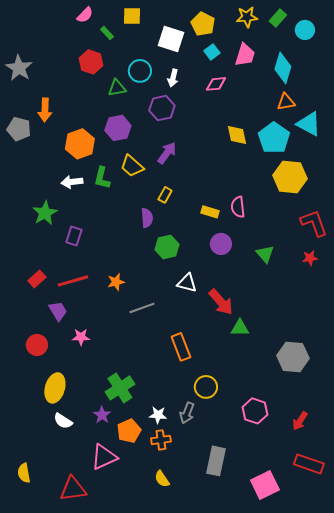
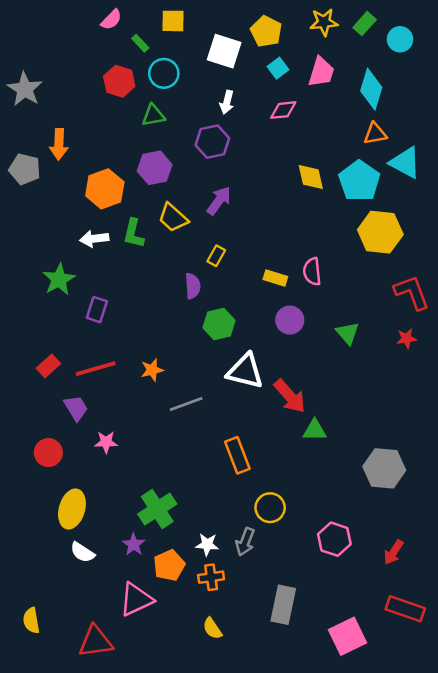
cyan circle: (140, 71) -> (164, 73), moved
white triangle: (187, 283) -> (245, 371), size x1.4

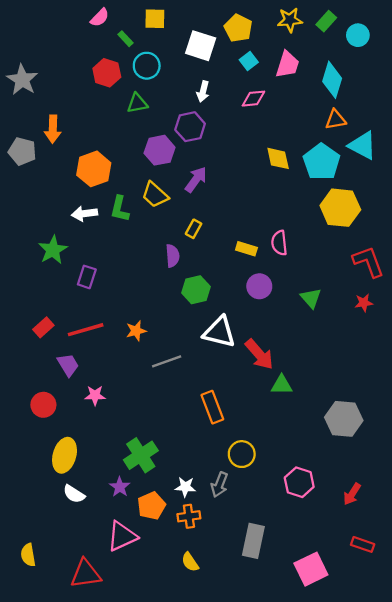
purple hexagon: (155, 168) -> (160, 150), moved
red rectangle: (405, 609) -> (363, 544), size x0.7

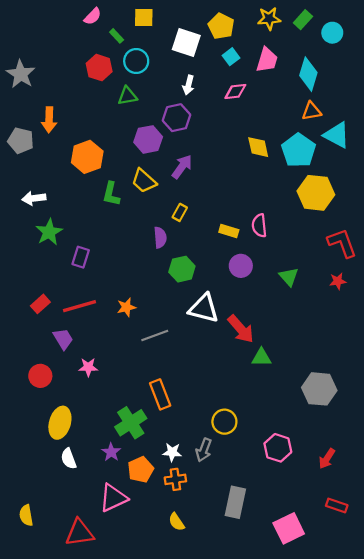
white arrow: (84, 214) -> (34, 198), moved
orange rectangle: (212, 407) -> (160, 394), moved
white semicircle: (74, 494) -> (69, 459), turned 36

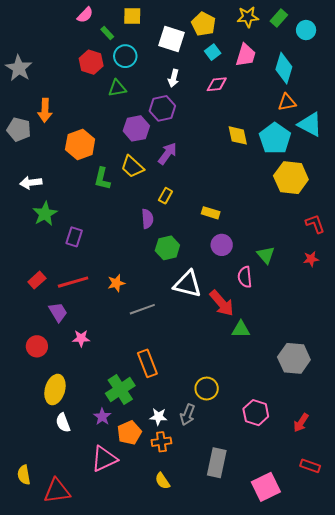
pink semicircle: (259, 226) -> (245, 277), moved
red L-shape: (342, 243) -> (315, 224), size x0.7
red triangle: (80, 533) -> (57, 491), moved

